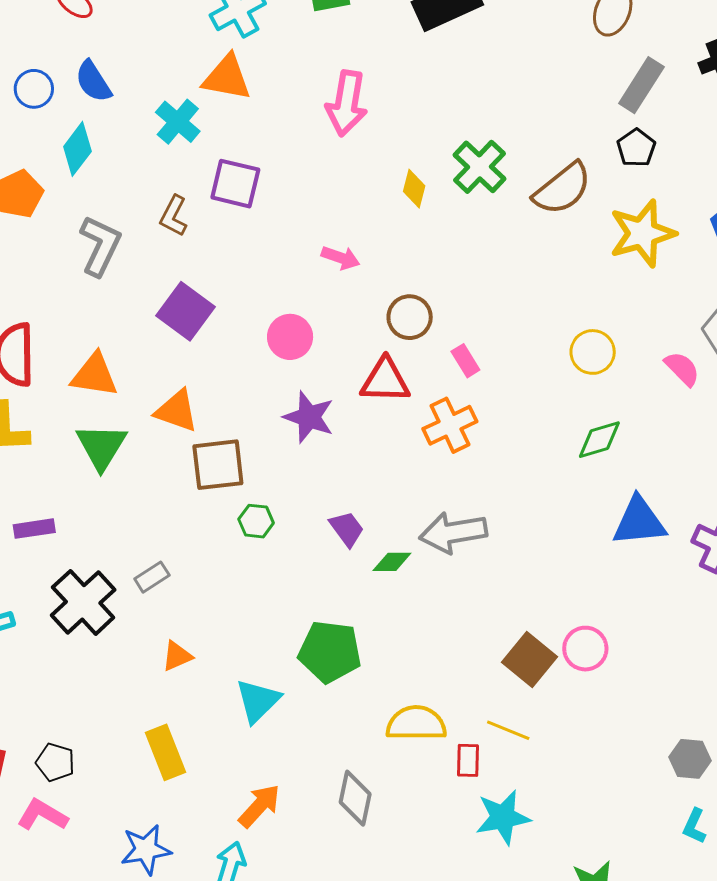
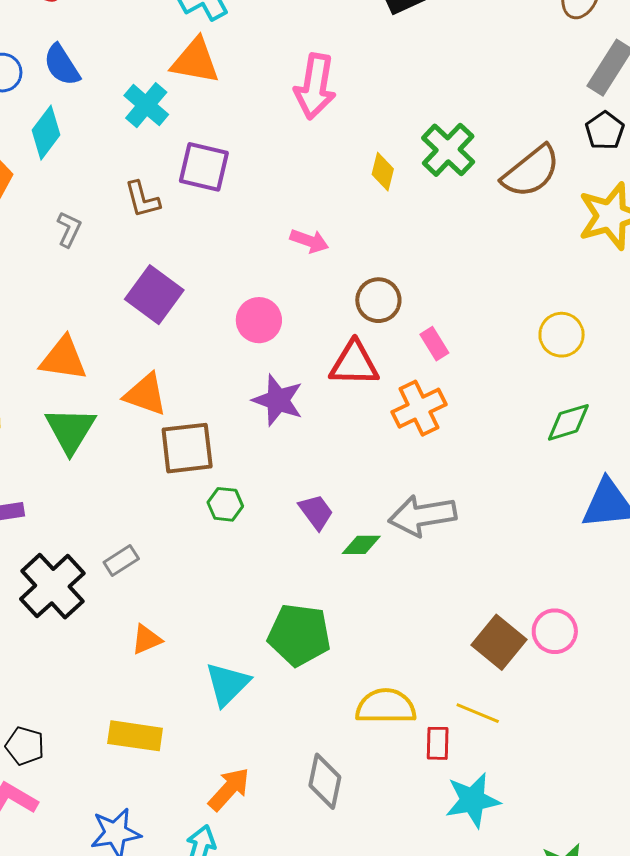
brown L-shape: (174, 216) -> (142, 199), turned -42
gray L-shape: (100, 246) -> (69, 229), size x0.6
yellow rectangle: (165, 752) -> (135, 736), turned -60

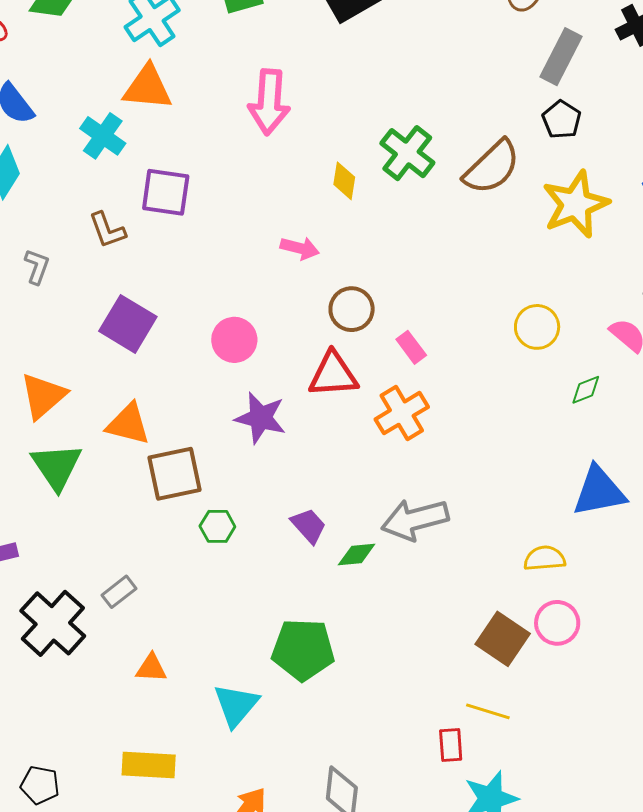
pink arrow: (309, 241) -> (300, 248), moved
orange triangle: (63, 359) -> (43, 396), turned -44
green diamond: (568, 422) -> (586, 390), moved, size x0.7
orange triangle: (146, 639) -> (151, 668), turned 32
yellow semicircle: (386, 706) -> (545, 558), moved, size x0.7

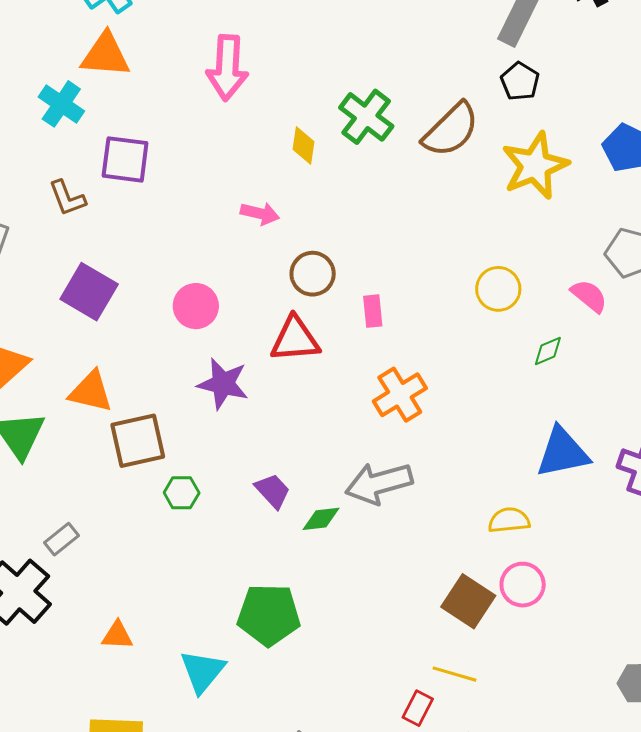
pink rectangle: (411, 347) -> (373, 311), turned 32
orange cross: (402, 413) -> (400, 395), moved
gray rectangle: (119, 592) -> (61, 539), moved
red rectangle: (451, 745) -> (418, 708), turned 32

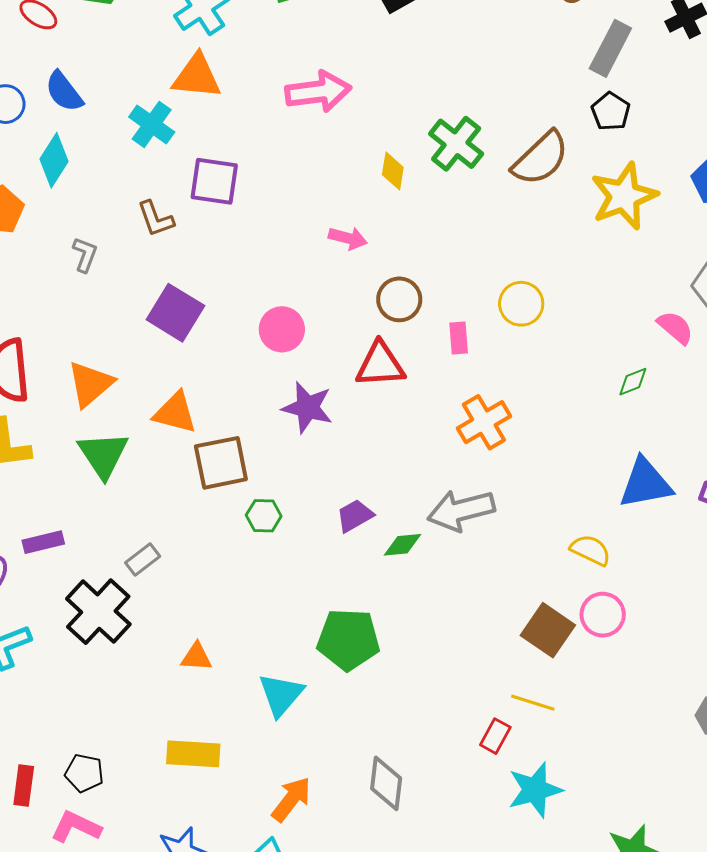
pink arrow: (227, 68) -> (318, 92), turned -102
yellow circle: (498, 289) -> (521, 304), moved
purple trapezoid: (273, 491) -> (355, 516), turned -78
yellow semicircle: (509, 520) -> (590, 550), turned 30

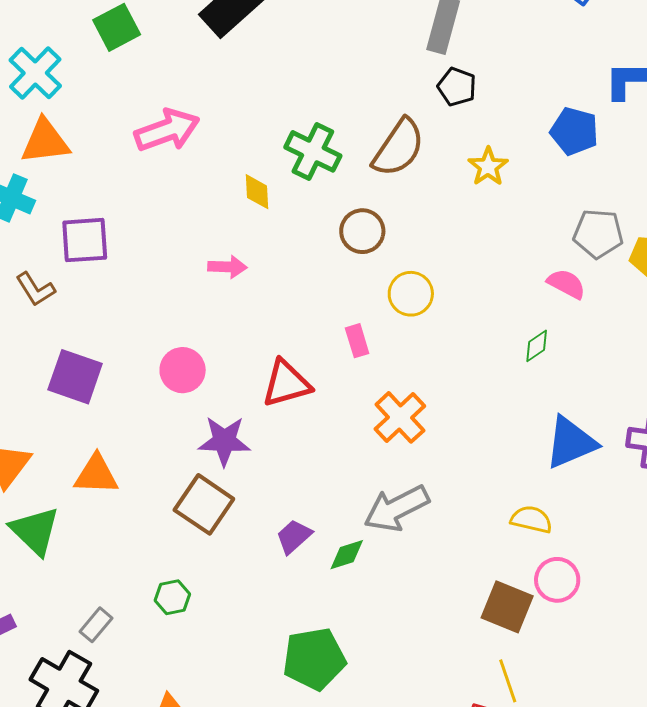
yellow star: (624, 196) -> (488, 167), size x0.6
brown circle: (399, 299) -> (362, 231), moved
brown square: (221, 463) -> (204, 504), moved, turned -32
green hexagon: (264, 516) -> (172, 597), moved
yellow line: (533, 703) -> (508, 681), turned 66

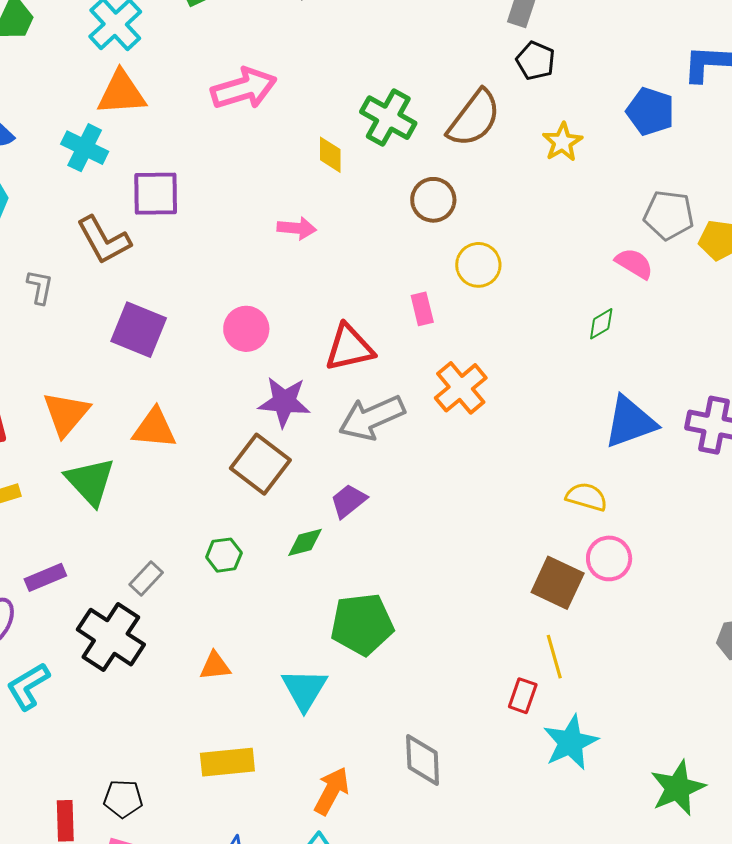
brown L-shape: (35, 289) -> (104, 240), size x1.4
gray arrow: (396, 508) -> (372, 418), moved
green diamond: (347, 555) -> (305, 542), moved

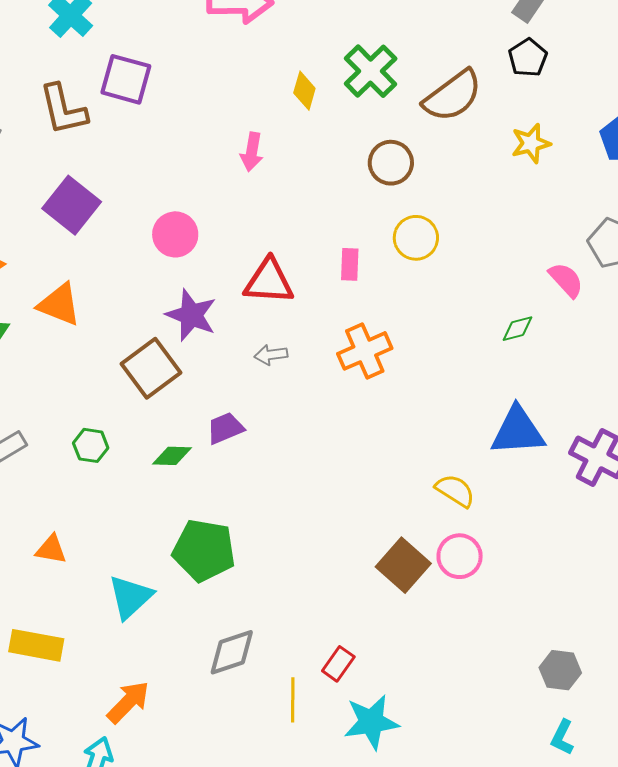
pink arrow: (297, 228) -> (252, 152), turned 78
gray arrow: (372, 418) -> (271, 355), size x0.5
yellow line: (554, 657) -> (293, 700), moved
gray diamond: (423, 760) -> (232, 652), moved, turned 58

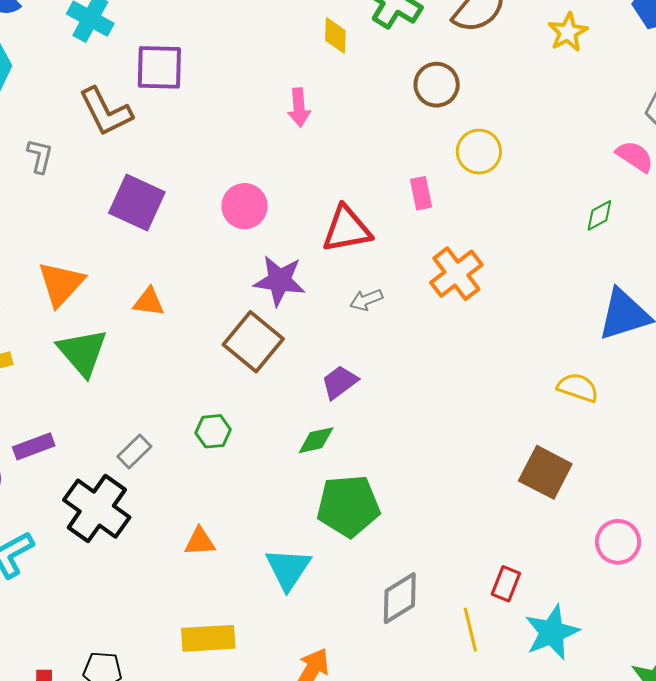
orange triangle: (59, 304) -> (149, 302), size x0.7
green diamond: (172, 456) -> (316, 440), moved
pink circle: (460, 556) -> (618, 542), moved

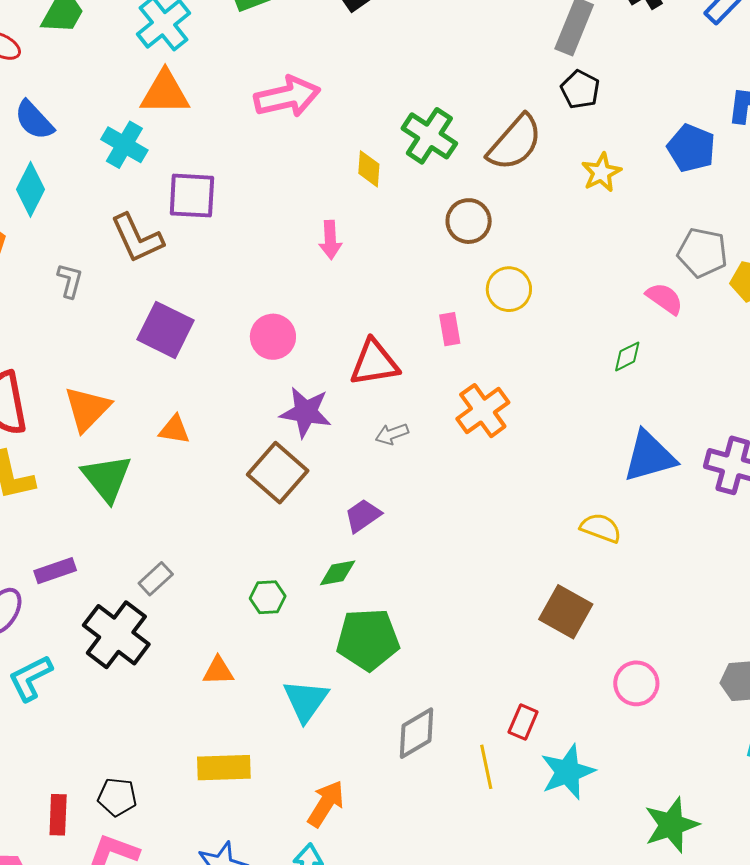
green hexagon: (213, 431) -> (268, 597), moved

